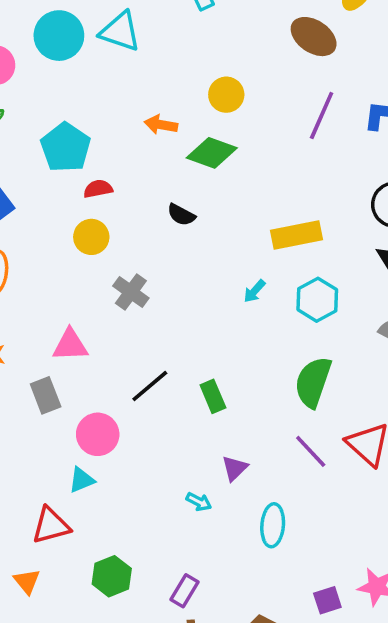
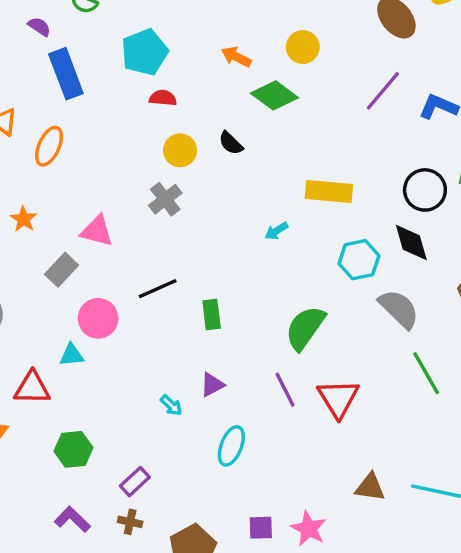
yellow circle: (91, 237) -> (180, 150), moved
cyan hexagon: (317, 300) -> (359, 260), moved
gray rectangle: (46, 395) -> (62, 270), turned 48

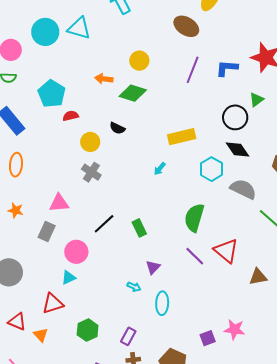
cyan ellipse: (231, 446) -> (162, 303), moved
brown triangle: (370, 487) -> (258, 277), moved

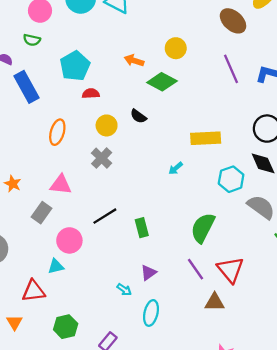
purple line: (193, 70) -> (231, 69), turned -56
orange ellipse: (16, 165) -> (57, 132), moved
brown triangle: (258, 277) -> (215, 302), moved

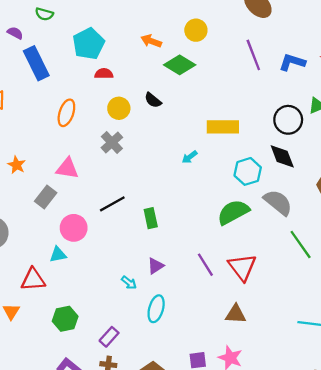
green semicircle: (203, 228) -> (233, 212), moved, turned 32
brown triangle: (215, 302) -> (236, 314), moved

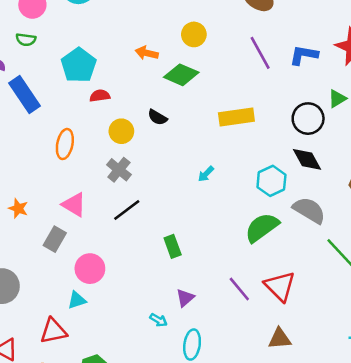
yellow rectangle: (223, 127) -> (236, 117), moved
pink triangle: (67, 168) -> (74, 205), turned 30
black line: (112, 204) -> (127, 210), moved

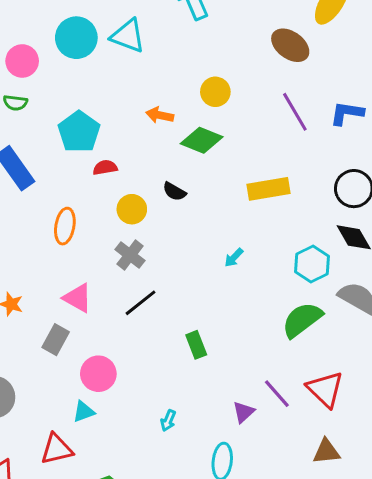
purple triangle: (185, 298) -> (244, 412), moved
cyan arrow: (158, 320) -> (168, 421), moved, turned 84

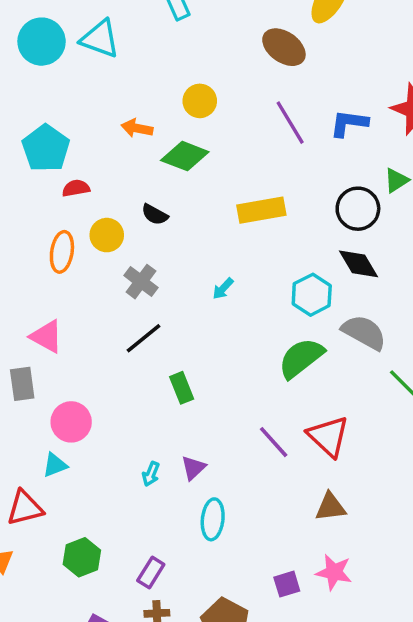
orange ellipse: (65, 226) -> (62, 252), moved
gray cross: (130, 255) -> (141, 282), moved
black line: (141, 303) -> (144, 338), moved
gray rectangle: (56, 340) -> (22, 384), turned -36
purple triangle: (244, 412) -> (193, 468), moved

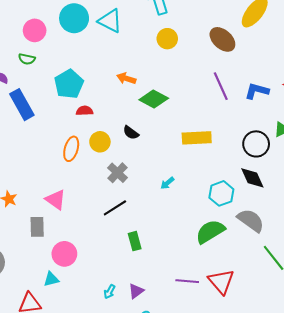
yellow circle: (200, 101) -> (167, 39), moved
purple line: (274, 442) -> (187, 281), turned -50

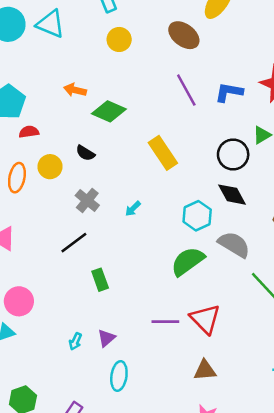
yellow rectangle: (197, 138) -> (163, 153), turned 64
gray cross: (118, 173) -> (87, 200), moved

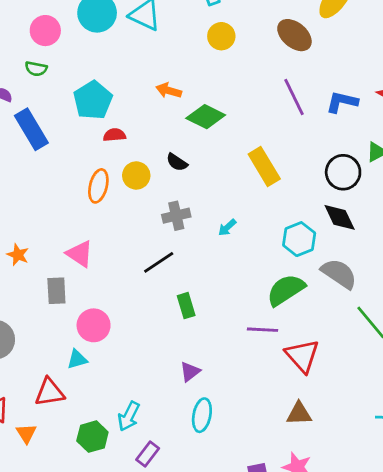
gray cross: (87, 200) -> (176, 216), turned 35
purple line: (165, 322) -> (263, 330), moved
cyan arrow: (75, 341) -> (129, 416), moved, size x1.5

